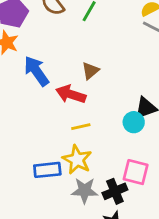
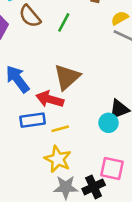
brown triangle: (90, 71) -> (67, 77), size x1.6
blue rectangle: (47, 170) -> (33, 120), moved

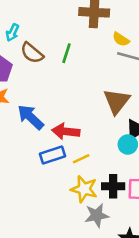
yellow semicircle: (120, 18) -> (121, 39), turned -108
brown triangle: (67, 77) -> (117, 101), moved
black cross: (94, 187) -> (113, 186), moved, turned 35

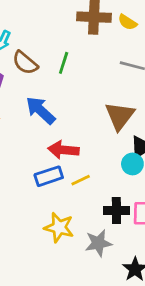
yellow semicircle: (121, 39) -> (127, 22), moved
blue arrow: (31, 117) -> (41, 110), moved
yellow star: (84, 189) -> (59, 227), moved

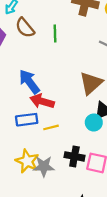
green line: (64, 63) -> (55, 33), turned -30
blue arrow: (41, 110) -> (29, 82), moved
gray star: (98, 243) -> (44, 166), moved

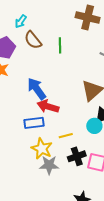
yellow line: (51, 127) -> (66, 136), moved
black cross: (74, 156) -> (77, 156), turned -30
yellow star: (27, 161) -> (42, 149), moved

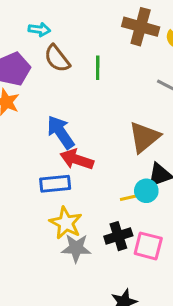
cyan arrow: (21, 21) -> (39, 30), turned -120
yellow line: (66, 136) -> (131, 197), moved

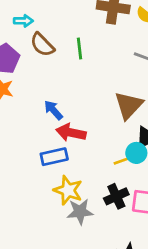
blue arrow: (61, 132) -> (53, 110), size x0.7

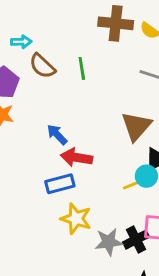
black cross: (116, 196) -> (136, 240), moved
gray star: (80, 212) -> (109, 242), moved

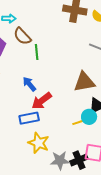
green line: (82, 68) -> (37, 52), moved
brown triangle: (136, 126) -> (84, 82), turned 35
red arrow: (77, 158) -> (42, 101), turned -50

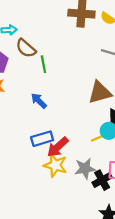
red arrow: (42, 101) -> (58, 147), moved
gray star: (60, 160) -> (85, 169), moved

